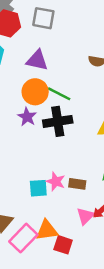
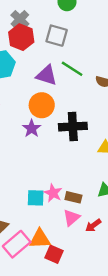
green line: (59, 94) -> (72, 69), moved
black cross: (58, 121) -> (73, 127), moved
pink triangle: (85, 216) -> (71, 218), moved

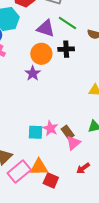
black cross: (73, 127) -> (66, 49), moved, size x0.7
brown rectangle: (73, 197) -> (68, 132), turned 40
pink triangle: (71, 218) -> (73, 143), moved
red arrow: (93, 225) -> (83, 168), moved

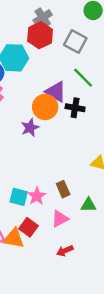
purple triangle: (46, 28) -> (56, 92), moved
brown rectangle: (68, 132) -> (63, 189), moved
red square: (51, 180) -> (29, 227), moved

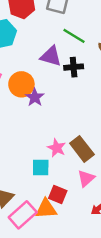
orange circle: (45, 107) -> (21, 84), moved
brown rectangle: (63, 189) -> (82, 149), size x1.5
pink star: (37, 196) -> (57, 148), moved

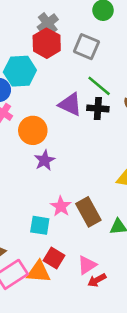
black cross: (74, 67) -> (98, 108), moved
purple star: (35, 97) -> (45, 160), moved
pink triangle: (86, 178) -> (87, 265), moved

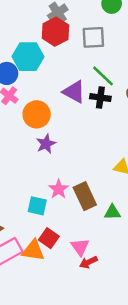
gray square: (86, 47) -> (93, 37), turned -30
pink triangle: (87, 265) -> (80, 247), turned -36

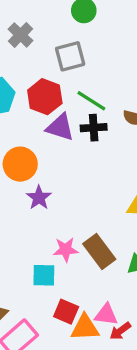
red hexagon: (55, 32) -> (45, 97), moved
pink star: (59, 189) -> (66, 250), turned -30
pink triangle: (80, 247) -> (106, 315), turned -36
orange triangle: (33, 250) -> (85, 328), moved

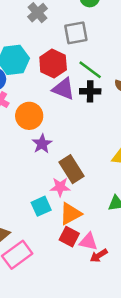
brown rectangle: (99, 251) -> (71, 169), moved
cyan square: (44, 275) -> (41, 206), turned -30
red square: (66, 312) -> (69, 237), moved
orange triangle: (85, 328) -> (70, 214), moved, turned -30

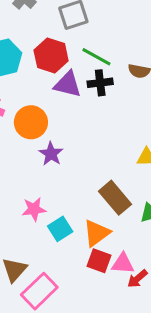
brown rectangle: (71, 169) -> (115, 198), moved
pink star: (60, 187) -> (34, 209), moved

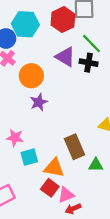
red hexagon: (51, 55) -> (63, 20), moved
orange triangle: (97, 233) -> (54, 168), turned 30
pink triangle: (123, 264) -> (66, 195), turned -42

